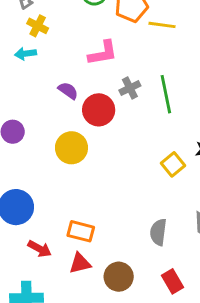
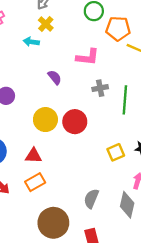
red circle: (99, 110) -> (75, 122), moved
orange rectangle: (81, 231) -> (35, 182), turned -60
red triangle: (80, 263) -> (33, 156), moved
brown circle: (119, 277) -> (53, 223), size x1.4

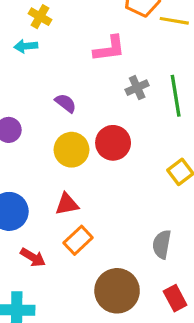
purple semicircle: (55, 77) -> (66, 103), moved

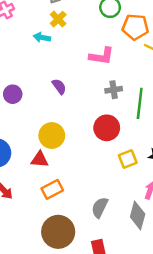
red circle: (113, 143) -> (107, 128), moved
yellow circle: (71, 150) -> (52, 136), moved
orange rectangle: (78, 240) -> (52, 189), moved

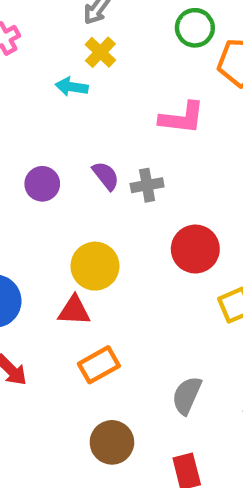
gray cross: (114, 90) -> (147, 185), moved
purple circle: (13, 94) -> (42, 184), moved
brown circle: (58, 232) -> (112, 442), size x0.7

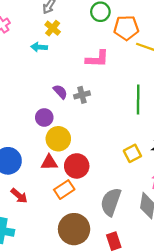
purple circle: (42, 184) -> (44, 117), moved
red circle: (195, 249) -> (77, 166), moved
gray semicircle: (187, 395) -> (111, 202), size x1.4
brown circle: (112, 442) -> (74, 229), size x1.4

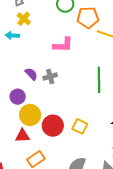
yellow square: (132, 153) -> (80, 126), moved, turned -35
red circle: (77, 166) -> (53, 126), moved

